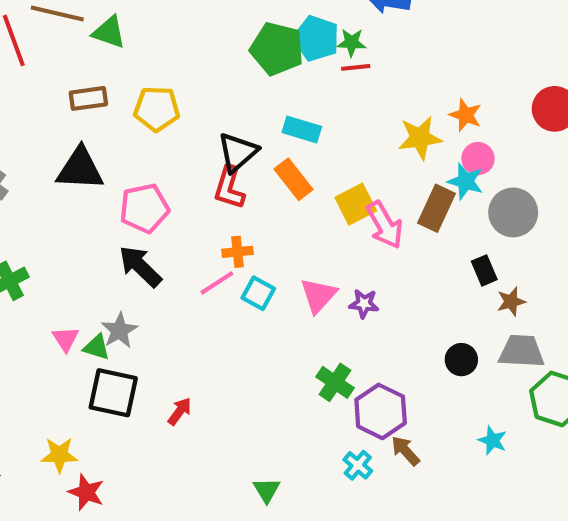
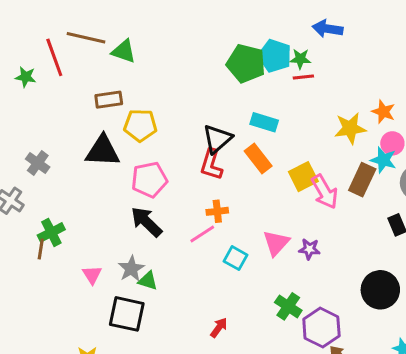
yellow pentagon: (157, 109) -> (140, 125), moved
cyan square: (258, 293) -> (235, 258), moved
green triangle: (97, 347) -> (148, 281), moved
black circle: (461, 360) -> (380, 290), size x1.6
red arrow: (180, 411) -> (219, 328), moved

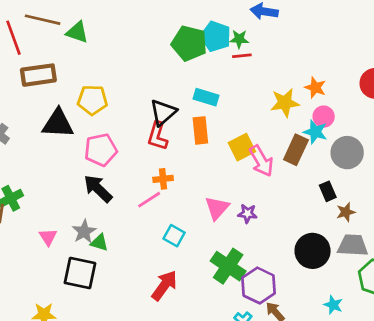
brown rectangle: (109, 100) -> (38, 75), moved, size x1.4
orange rectangle: (258, 158) -> (200, 130), turned 32
cyan square: (235, 258) -> (174, 236), moved
green cross: (288, 306) -> (228, 266), size x1.4
red arrow: (219, 328) -> (164, 285), size x1.6

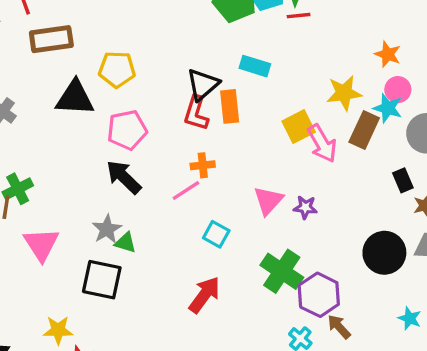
yellow star: (285, 103) -> (344, 93), moved
orange rectangle: (200, 130) -> (230, 106), moved
pink triangle: (48, 237) -> (41, 244), moved, size x1.6

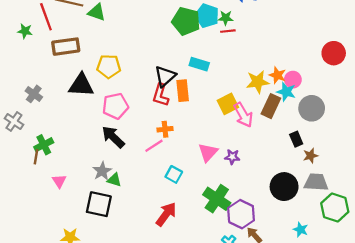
orange star: (388, 54) -> (277, 75), moved
pink triangle: (41, 244) -> (59, 181), size x0.6

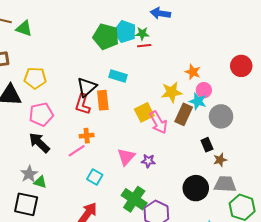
orange star: (277, 75) -> (193, 72), moved

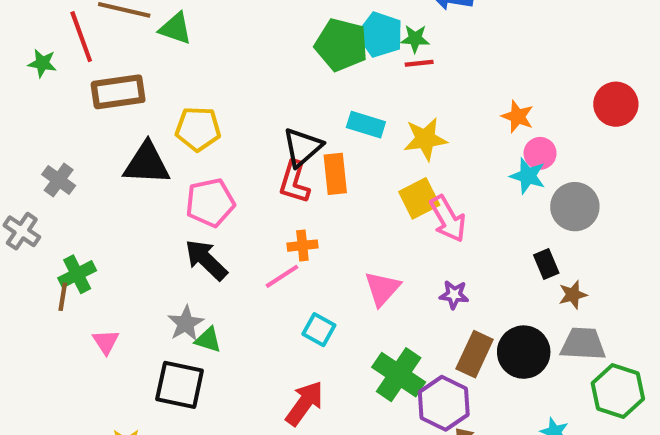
yellow star: (172, 92) -> (425, 139), moved
brown rectangle: (184, 114) -> (475, 354), moved
purple star: (148, 161) -> (454, 295), moved

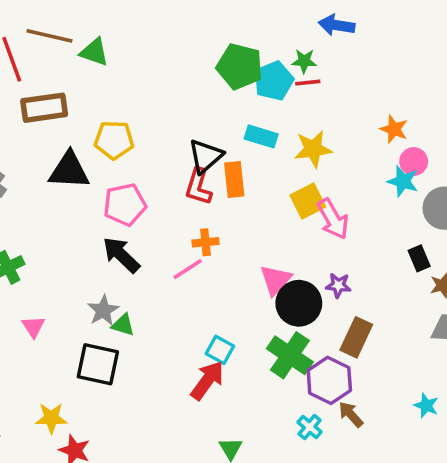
cyan pentagon: (380, 35) -> (274, 81), moved, turned 30
cyan square: (319, 330) -> (220, 350), moved
black circle: (524, 352) -> (299, 303), moved

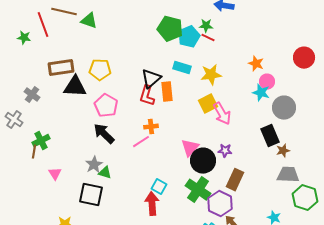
red line: (308, 83) -> (208, 38), turned 32
brown rectangle: (44, 108) -> (61, 68), moved
pink pentagon: (125, 205) -> (106, 106), turned -30
black rectangle: (419, 258) -> (270, 136), size x1.5
red arrow: (207, 380) -> (152, 204), turned -40

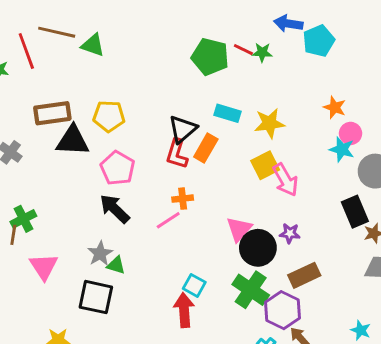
cyan pentagon: (189, 37) -> (319, 41), moved
red line: (208, 38) -> (243, 50), moved
orange rectangle: (167, 92) -> (206, 148), turned 36
pink triangle: (55, 174) -> (44, 267), size x1.5
brown rectangle: (235, 180) -> (304, 275), turned 40

